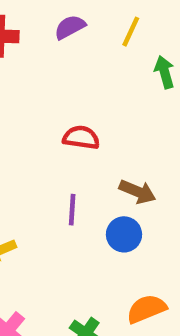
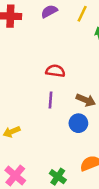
purple line: (72, 210) -> (50, 100), moved

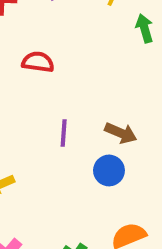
red semicircle: (55, 71) -> (38, 62), moved

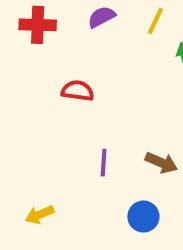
blue circle: (109, 170) -> (143, 217), moved

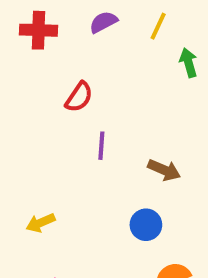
red semicircle: (78, 91) -> (79, 97), turned 116
purple line: (104, 163) -> (101, 146), moved

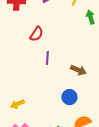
yellow arrow: (41, 223) -> (17, 104), moved

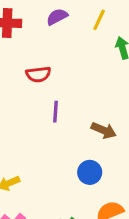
red semicircle: (36, 34) -> (38, 74), turned 49

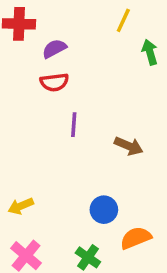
purple semicircle: (57, 17) -> (54, 49), moved
blue circle: (90, 172) -> (104, 210), moved

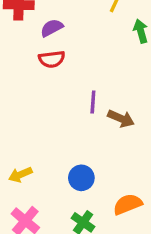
purple line: (74, 125) -> (93, 102), moved
blue circle: (104, 210) -> (81, 178), moved

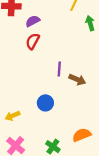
red semicircle: (52, 59) -> (33, 41), turned 126
blue circle: (81, 178) -> (45, 103), moved

